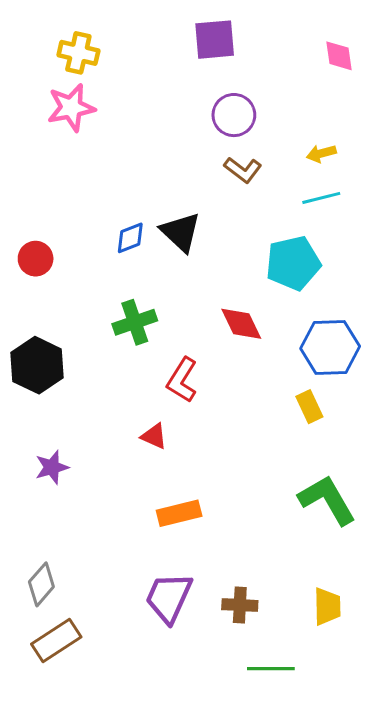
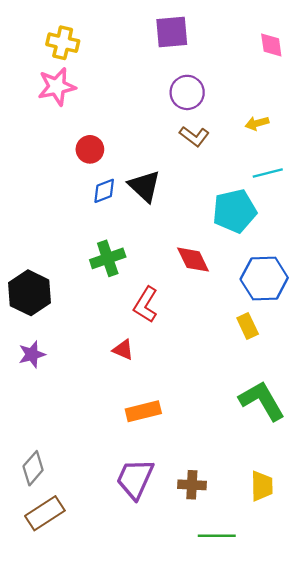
cyan line: (321, 198) -> (268, 173), moved
red circle: (36, 259) -> (90, 149), moved
purple star: (52, 467) -> (32, 354), moved

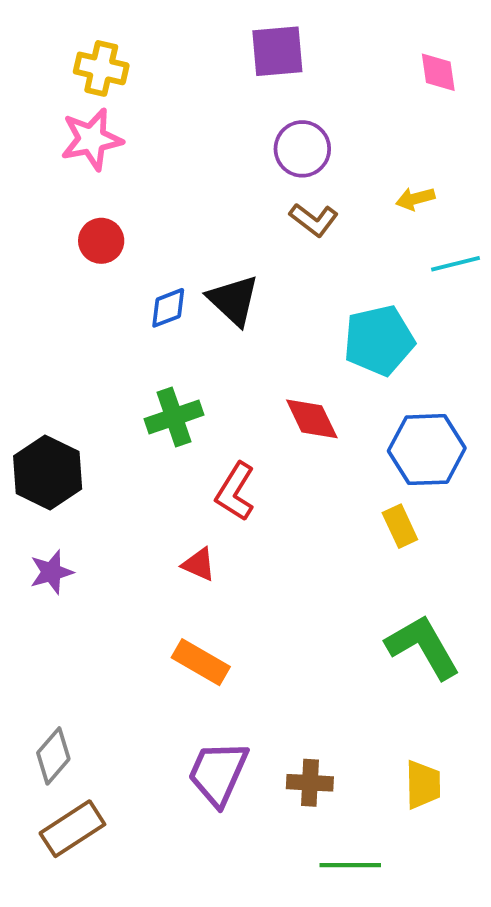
red circle: (90, 149) -> (101, 241), moved
cyan line: (268, 173) -> (455, 264), moved
orange rectangle: (143, 411) -> (201, 662), moved, turned 44

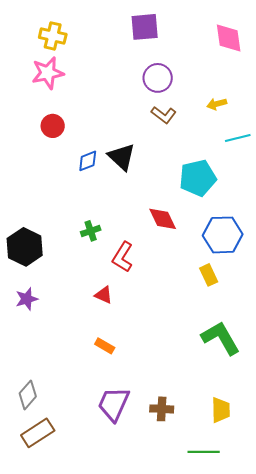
pink diamond: (438, 72) -> (229, 38), size x1.4
green cross: (174, 417) -> (91, 231), moved, size x0.7
orange rectangle: (201, 662) -> (105, 346), size x0.7
green line: (350, 865) -> (204, 452), moved

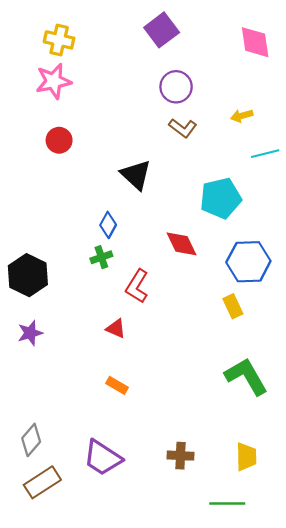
purple square: (145, 27) -> (162, 30), turned -32
blue diamond: (88, 161) -> (108, 225), moved, turned -40
purple trapezoid: (114, 404) -> (103, 458), moved, turned -81

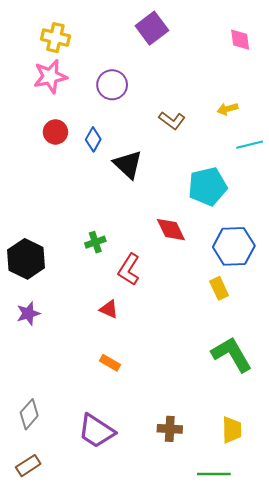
pink diamond: (255, 42) -> (240, 40), size x0.7
purple circle: (176, 87) -> (112, 85), moved
blue diamond: (108, 225) -> (93, 139), moved
brown rectangle: (42, 482) -> (28, 466), moved, size x0.7

